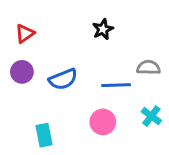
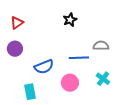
blue semicircle: (63, 79) -> (44, 67), moved

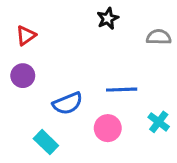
black star: (70, 20) -> (108, 18), moved
gray semicircle: (101, 46) -> (159, 37), moved
cyan rectangle: (30, 92) -> (46, 142), turned -35

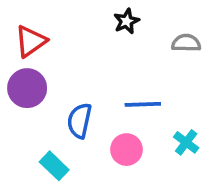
red triangle: (26, 35) -> (31, 41), size x1.4
purple circle: (23, 76) -> (27, 88), size x1.4
blue semicircle: (68, 103) -> (80, 121), turned 124

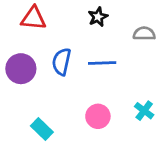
red triangle: (31, 41) -> (33, 18), moved, turned 40
blue line: (143, 104) -> (102, 63), moved
blue semicircle: (80, 121) -> (62, 62), moved

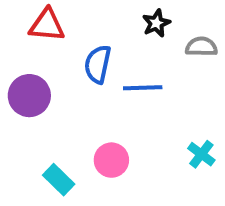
black star: (98, 17) -> (156, 23), moved
blue semicircle: (62, 62) -> (98, 64), moved
pink circle: (98, 116) -> (111, 160), moved

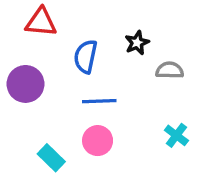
black star: (156, 23) -> (137, 43), moved
gray semicircle: (201, 47) -> (170, 70), moved
blue line: (143, 88) -> (99, 101), moved

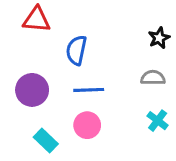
black star: (137, 43) -> (159, 38), moved
gray semicircle: (170, 70) -> (153, 78), moved
purple circle: (26, 84) -> (32, 90), moved

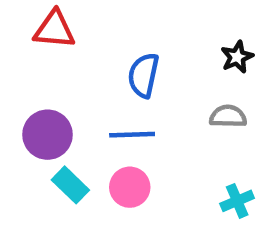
blue semicircle: (76, 50) -> (143, 75), moved
cyan cross: (158, 121) -> (237, 201), moved, turned 30
cyan rectangle: (46, 140) -> (70, 185), moved

